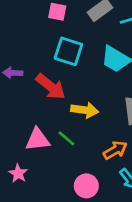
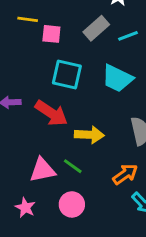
pink circle: (86, 186) -> (72, 204), moved

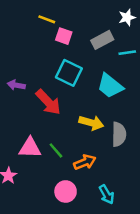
yellow arrow: (89, 135) -> (91, 123), moved
orange arrow: (125, 174) -> (85, 162), moved
pink circle: (72, 204) -> (66, 191), moved

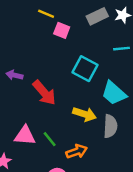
gray rectangle: (102, 40) -> (97, 16), moved
cyan square: (69, 73) -> (85, 69), moved
cyan trapezoid: (110, 86) -> (114, 93), moved

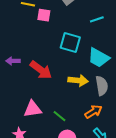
green line: (50, 139) -> (59, 116), moved
orange arrow: (77, 151) -> (93, 112), moved

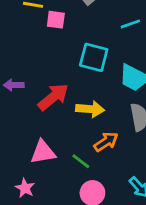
red arrow: (41, 70) -> (53, 97), turned -75
yellow arrow: (78, 80) -> (90, 109), moved
orange arrow: (93, 112) -> (106, 142), moved

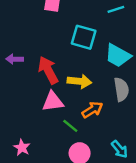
red arrow: (53, 97) -> (48, 70), turned -80
pink triangle: (43, 152) -> (53, 102), moved

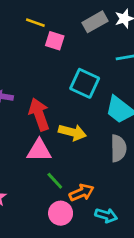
orange arrow: (92, 110) -> (82, 193), moved
cyan arrow: (120, 149) -> (106, 215), turned -42

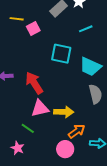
pink square: (55, 41) -> (33, 28), turned -32
yellow arrow: (72, 132) -> (64, 112), moved
green line: (55, 181) -> (28, 128), moved

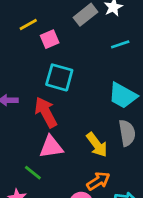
yellow line: (17, 19) -> (28, 24), turned -40
cyan square: (61, 54) -> (59, 77), moved
yellow arrow: (64, 112) -> (97, 145), moved, turned 48

